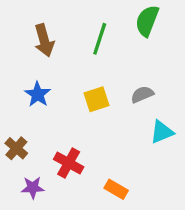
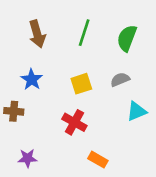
green semicircle: (147, 21) -> (127, 38), moved
brown cross: (16, 148) -> (14, 111), moved, turned -36
red cross: (69, 163) -> (74, 122), moved

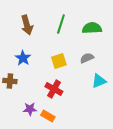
green semicircle: (127, 38) -> (92, 28), turned 66
purple star: (28, 158) -> (30, 109), moved
orange rectangle: (98, 160) -> (48, 116), moved

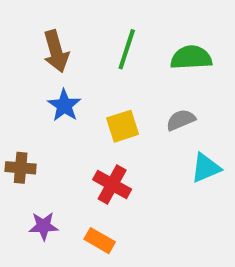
blue star: (23, 58) -> (64, 105), moved
purple star: (30, 109) -> (43, 226), moved

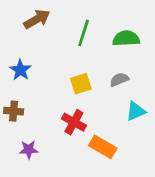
brown arrow: (56, 51) -> (37, 19), moved, turned -104
blue star: (64, 105) -> (20, 70), moved
orange rectangle: (100, 241) -> (103, 147), moved, size x1.4

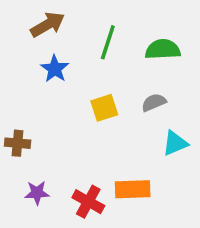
blue star: (20, 70) -> (55, 69), moved
red cross: (74, 122) -> (88, 202), moved
orange rectangle: (103, 147) -> (133, 189), turned -32

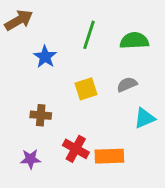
brown arrow: (48, 25) -> (19, 20), moved
brown cross: (18, 143) -> (41, 115), moved
red cross: (88, 202) -> (76, 149), moved

